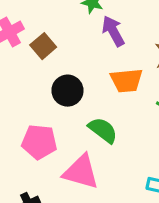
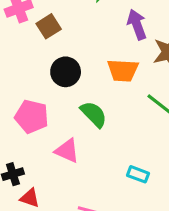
purple arrow: (113, 31) -> (137, 24), moved
pink triangle: (81, 172) -> (67, 151), size x0.7

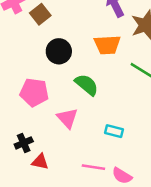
pink triangle: (67, 151) -> (67, 118), turned 30
cyan rectangle: (138, 174) -> (114, 131), moved

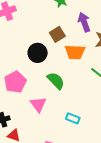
brown square: (40, 14) -> (57, 34), moved
pink pentagon: (34, 92) -> (15, 82), turned 30

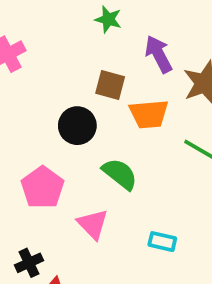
brown square: (57, 34) -> (110, 85), turned -35

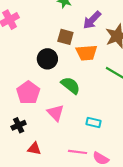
purple arrow: (158, 54) -> (92, 20), turned -108
black cross: (29, 263) -> (19, 125), moved

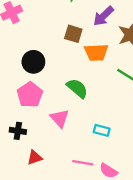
black circle: (47, 59) -> (33, 62), moved
black cross: (19, 125) -> (18, 131), turned 32
red triangle: (34, 149) -> (35, 157), turned -32

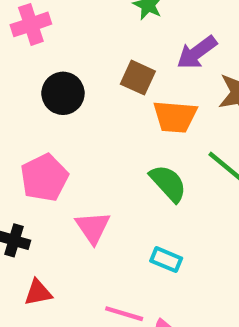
black circle: (33, 62) -> (63, 93), moved
green semicircle: (77, 88) -> (168, 183), moved

